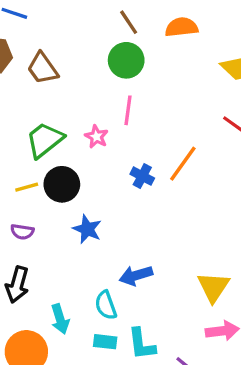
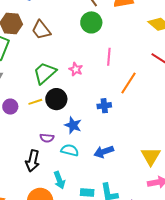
pink line: (128, 110) -> (109, 57), moved
blue cross: (142, 176) -> (104, 106), moved, turned -32
purple semicircle: (22, 232) -> (47, 138), moved
cyan semicircle: (106, 305) -> (70, 150), moved, turned 126

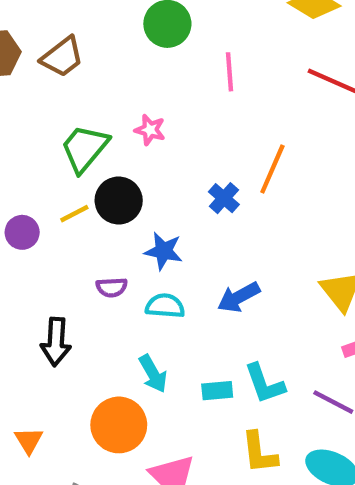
brown trapezoid: (41, 30) -> (62, 57), turned -80
pink line: (109, 57) -> (230, 72), moved
orange line: (129, 83) -> (272, 169), moved
blue cross: (104, 106) -> (224, 198), turned -32
black arrow: (33, 161) -> (56, 342), moved

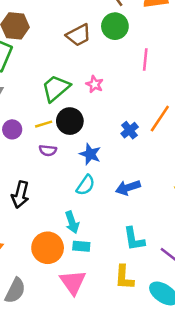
brown trapezoid: (62, 57) -> (78, 35), moved
purple semicircle: (112, 287) -> (48, 150), moved
cyan semicircle: (165, 306) -> (86, 185), turned 110
cyan rectangle: (217, 391) -> (81, 246), moved

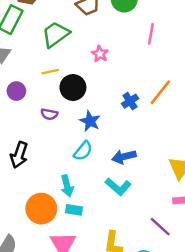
green trapezoid: (56, 88) -> (56, 34), moved
yellow line: (44, 124) -> (50, 72), moved
cyan L-shape: (134, 239) -> (118, 187), moved, turned -45

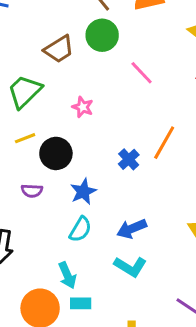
pink line: (151, 34) -> (142, 73), turned -45
blue star: (90, 121) -> (83, 192), turned 30

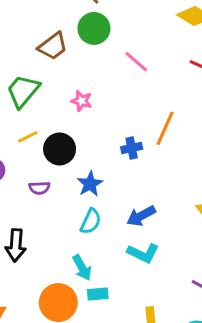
blue cross: (129, 159) -> (132, 148), turned 36

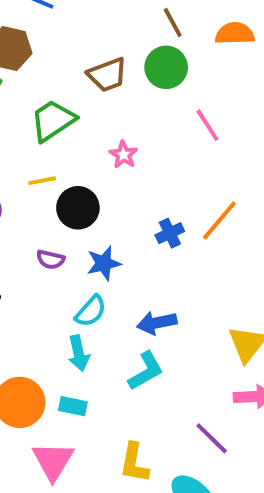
blue cross: (132, 148) -> (170, 233), turned -30
purple semicircle: (39, 188) -> (50, 260), moved
cyan L-shape: (143, 253) -> (146, 371), turned -72
cyan arrow: (82, 268) -> (79, 353), moved

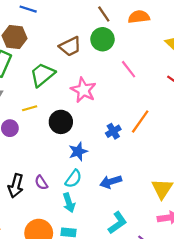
pink star: (124, 155) -> (83, 90), size x1.6
yellow line: (42, 181) -> (30, 108), moved
purple semicircle: (50, 260) -> (41, 183), moved, turned 48
cyan L-shape: (146, 371) -> (117, 223), moved

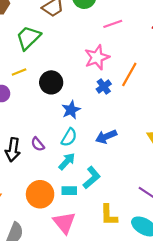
pink line: (129, 69) -> (113, 24), turned -66
pink star: (83, 90) -> (97, 57), moved, turned 30
cyan arrow: (69, 203) -> (67, 161), turned -114
cyan L-shape: (117, 223) -> (92, 178), moved

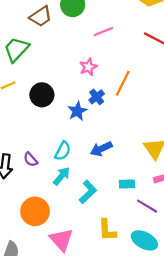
pink star: (97, 57) -> (88, 67), size x0.7
blue star: (71, 110) -> (77, 111), moved
cyan rectangle: (69, 191) -> (127, 184), moved

